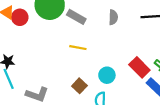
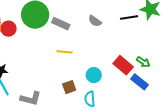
gray semicircle: (113, 17) -> (95, 21), turned 128
brown square: (79, 86) -> (69, 87), turned 32

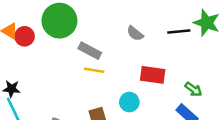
gray rectangle: (61, 24) -> (90, 51), moved
red rectangle: (123, 65) -> (153, 75), moved, turned -36

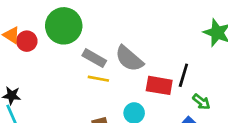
black line: (179, 31) -> (183, 75), moved, turned -70
gray semicircle: (135, 33) -> (129, 59), moved, size x1.6

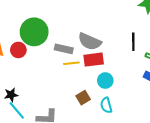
red circle: (27, 41) -> (18, 50), moved
red rectangle: (159, 85) -> (94, 60), moved

